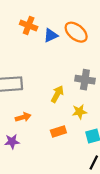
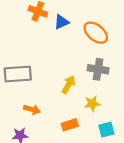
orange ellipse: (76, 32) -> (96, 33), moved
orange arrow: (23, 117) -> (32, 109), turned 32

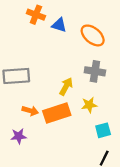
blue triangle: (61, 22) -> (59, 25), turned 42
orange rectangle: (70, 125) -> (57, 113), moved, size x1.6

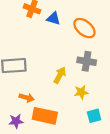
orange rectangle: (57, 113) -> (45, 116), moved, turned 30

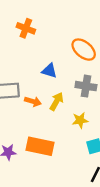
blue triangle: (53, 18) -> (49, 71), moved
orange arrow: (27, 98) -> (33, 101), moved

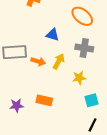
orange rectangle: (40, 146) -> (44, 100), size x0.7

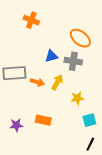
blue triangle: (52, 35) -> (51, 56), turned -32
gray cross: (84, 48) -> (73, 61), moved

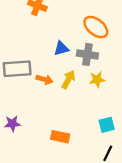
yellow star: (77, 98) -> (97, 79), moved
orange rectangle: (43, 120) -> (60, 137), moved
purple star: (16, 125) -> (12, 124), moved

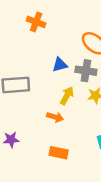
orange arrow: (45, 79) -> (55, 117), moved

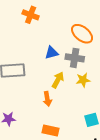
orange arrow: (55, 117) -> (47, 99), turned 64

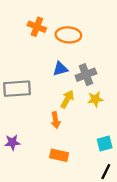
orange ellipse: (82, 34) -> (68, 35), moved, turned -35
gray cross: (75, 58) -> (86, 75), turned -30

